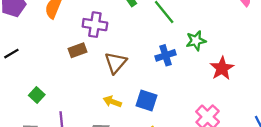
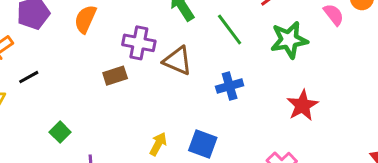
green star: (196, 41) -> (289, 40), moved, size x1.4
brown triangle: (116, 63) -> (178, 61), moved, turned -50
yellow arrow: (112, 102) -> (158, 144), turned 96

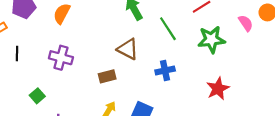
purple cross: (139, 43) -> (61, 58), moved
brown rectangle: (115, 76) -> (107, 76), moved
black line: (29, 77) -> (17, 54), turned -64

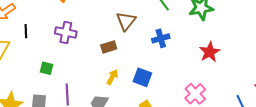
brown triangle: (128, 49) -> (126, 21), turned 45
green square: (37, 96) -> (46, 68), turned -32

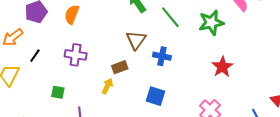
black line: (26, 31) -> (35, 56), turned 40
blue cross: (161, 38) -> (162, 56), moved, turned 30
yellow arrow: (112, 77) -> (107, 86), moved

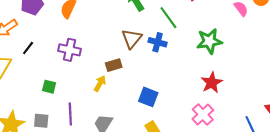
green star: (211, 23) -> (209, 41), moved
blue cross: (162, 56) -> (158, 42), moved
red star: (222, 67) -> (212, 83), moved

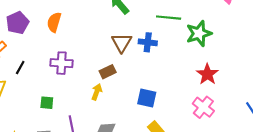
green line: (168, 18) -> (169, 18), moved, turned -40

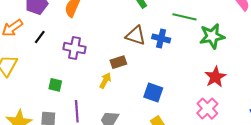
brown triangle: (122, 43) -> (136, 36), turned -50
black line: (20, 67) -> (40, 37), moved

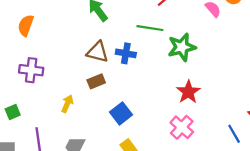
brown rectangle: (118, 62) -> (96, 81), moved
green square: (55, 85) -> (13, 112), turned -32
blue square: (153, 93) -> (121, 113), turned 36

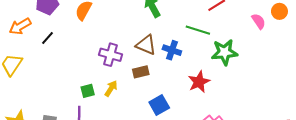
purple cross: (31, 70) -> (110, 55), moved
red star: (188, 92) -> (199, 82), moved
green square: (13, 112) -> (88, 91), moved

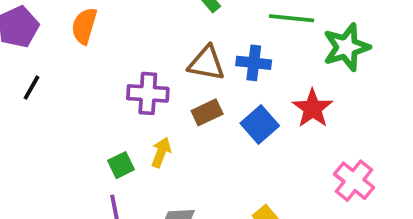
blue square: (159, 105) -> (260, 125), moved

